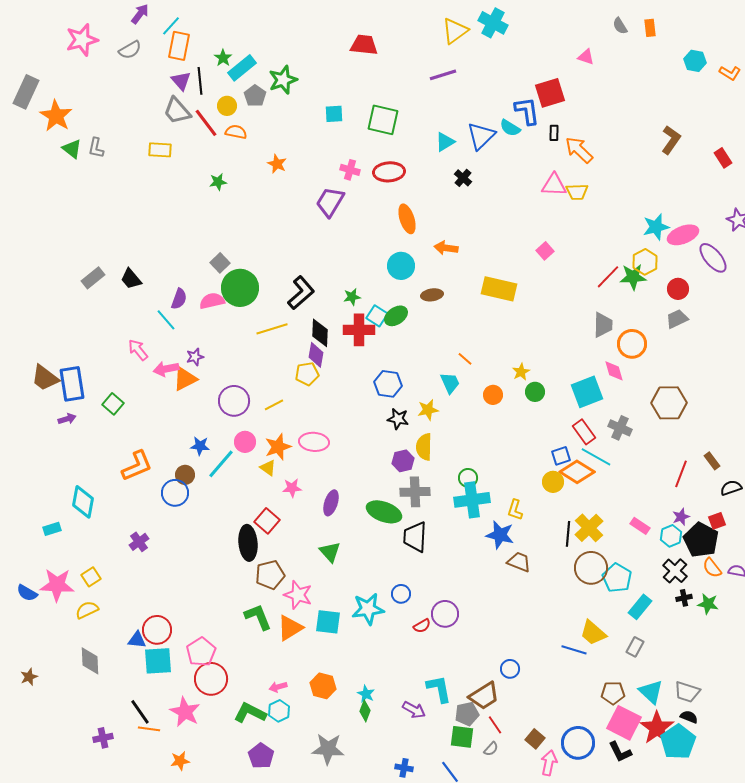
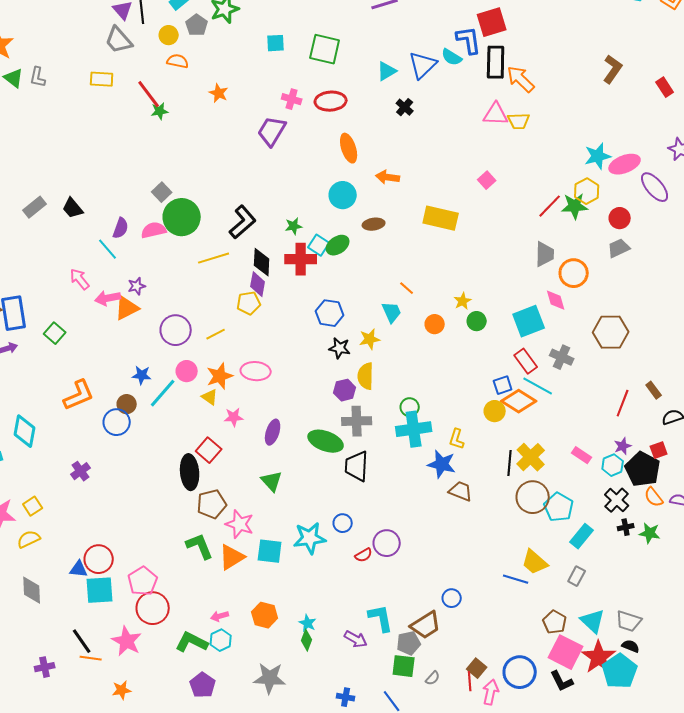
red line: (206, 123) -> (149, 94), moved
black rectangle: (554, 133) -> (496, 62), size x2.0
brown pentagon: (613, 693) -> (555, 622), turned 30
red line: (495, 725) -> (470, 681), moved, turned 30

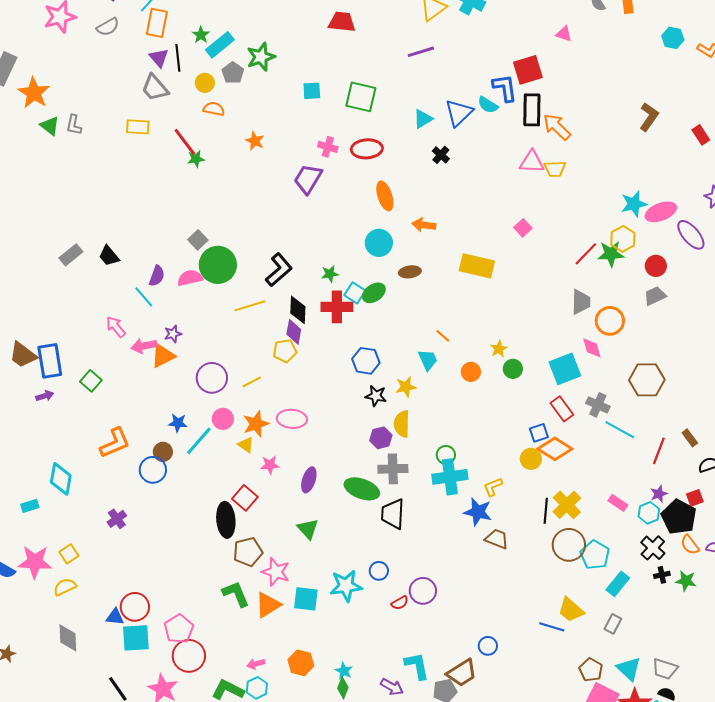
cyan line: (538, 386) -> (620, 430), moved
yellow L-shape: (457, 439) -> (493, 487), turned 50

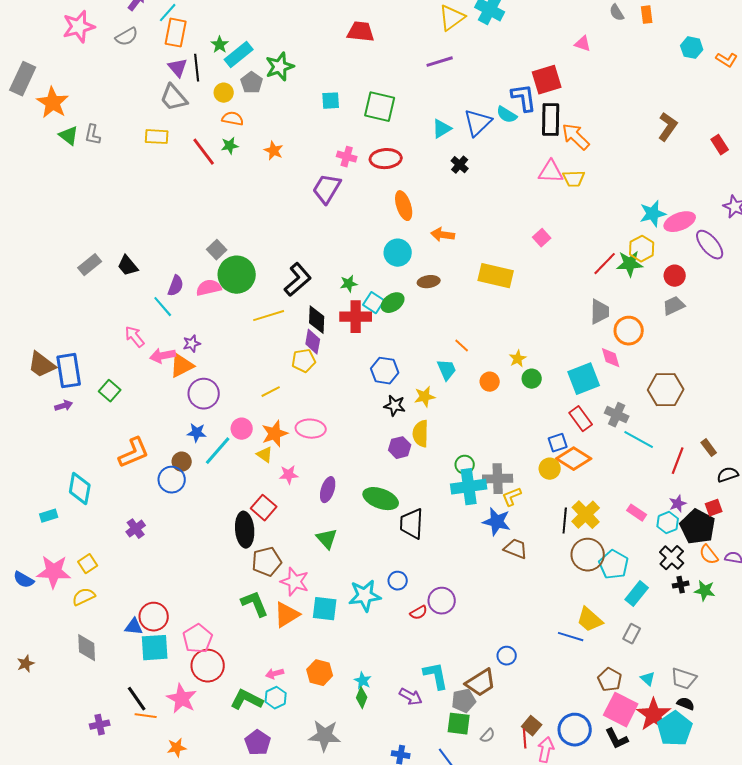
green star: (196, 159) -> (230, 146), moved
purple circle: (212, 378) -> (204, 394), moved
gray cross: (393, 469) -> (498, 479), moved
cyan triangle: (629, 669) -> (648, 679), size x0.6

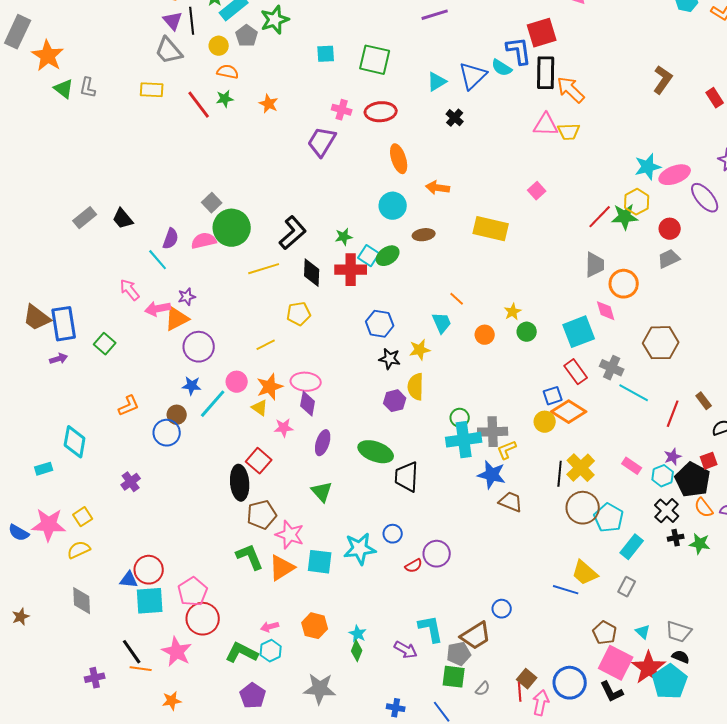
purple diamond: (313, 342) -> (308, 404), moved
orange L-shape: (134, 453) -> (129, 406), size x0.7

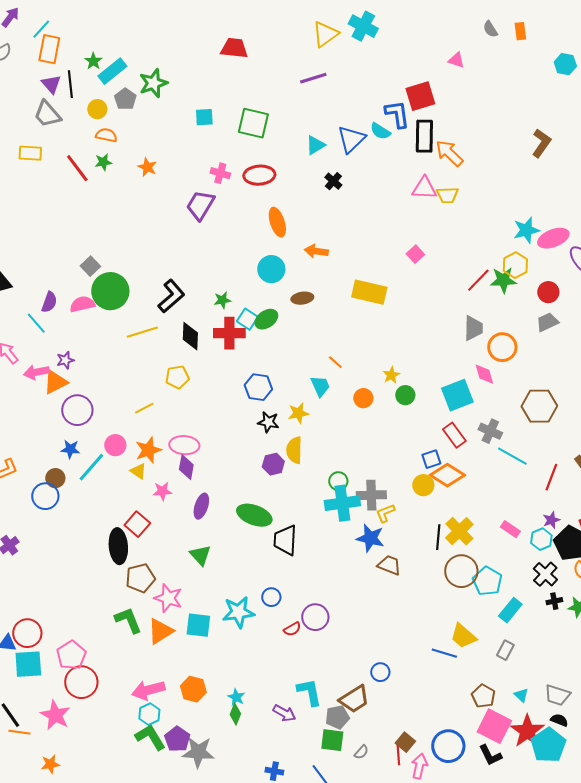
pink arrow: (270, 627) -> (148, 690), size x1.8
green L-shape: (242, 653) -> (150, 737), moved, turned 32
purple pentagon: (253, 696) -> (177, 739), moved

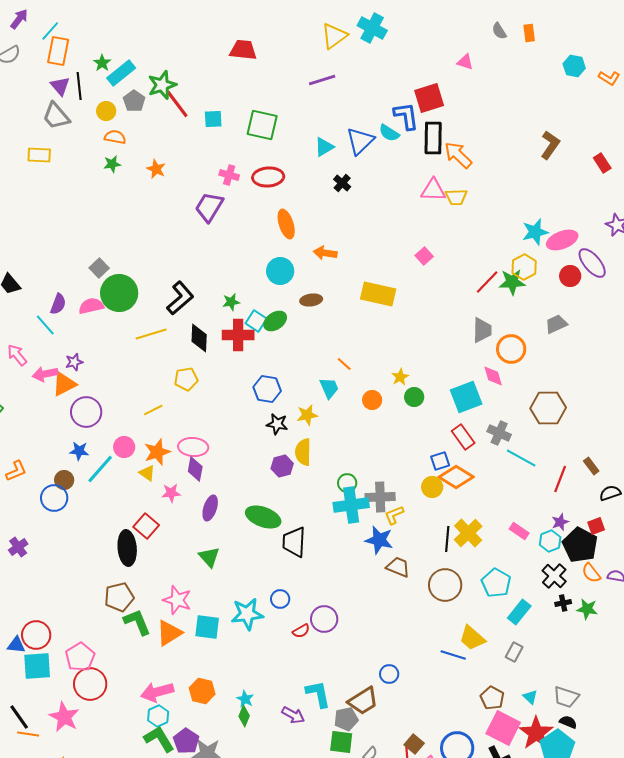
red line: (77, 168) -> (177, 104), moved
red circle: (548, 292) -> (570, 276), moved
brown circle: (461, 571) -> (445, 585), moved
brown pentagon: (140, 578) -> (119, 597), moved

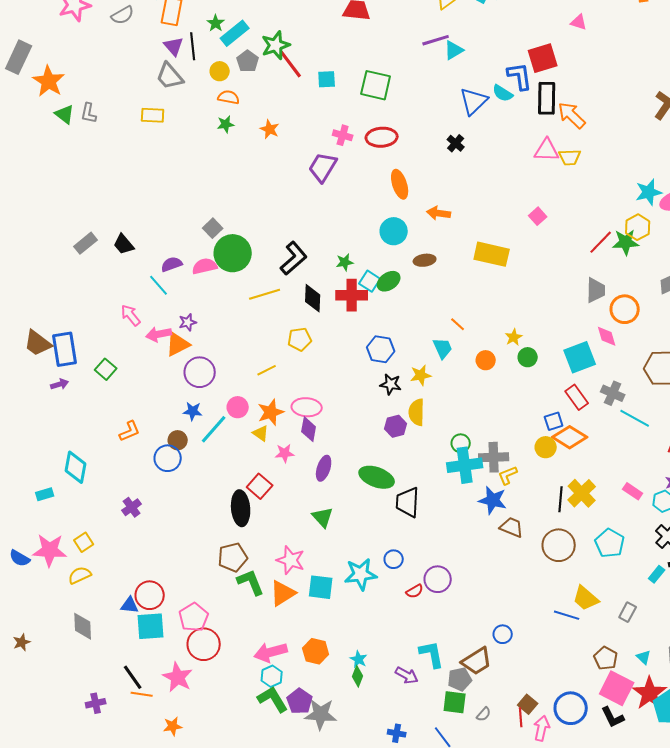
cyan triangle: (324, 147) -> (454, 50), moved
purple semicircle: (58, 304) -> (172, 264), turned -130
cyan rectangle: (519, 612) -> (657, 574), moved, size x0.7

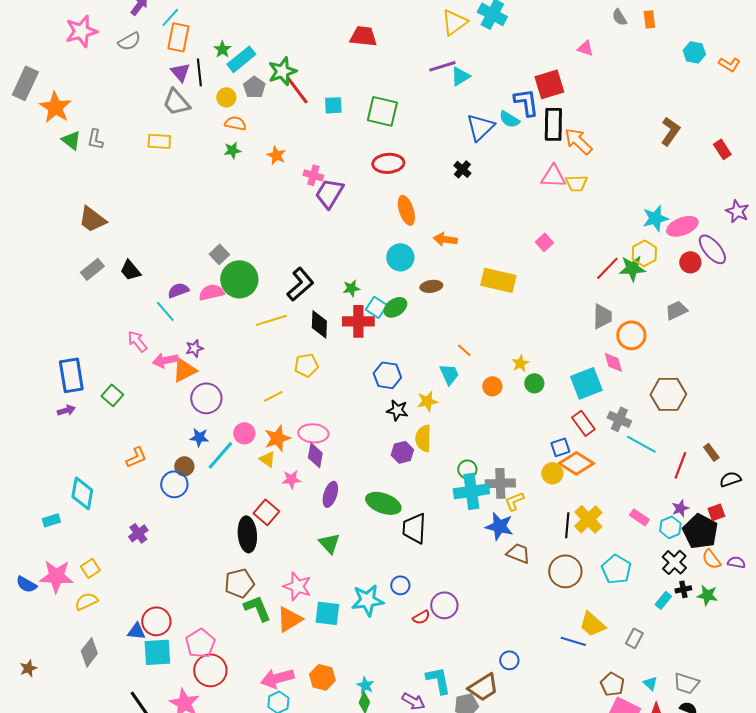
pink cross: (343, 135) -> (313, 175), moved
brown trapezoid: (38, 343) -> (92, 219), moved
gray diamond: (83, 626) -> (89, 652), turned 40

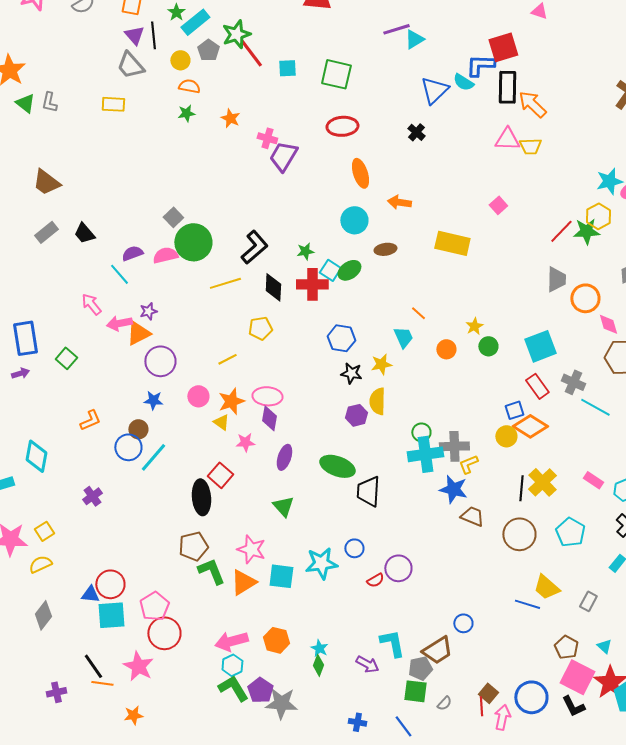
blue L-shape: (526, 102) -> (480, 65), turned -80
pink diamond: (613, 362) -> (608, 324), moved
cyan line: (220, 455) -> (153, 457), moved

